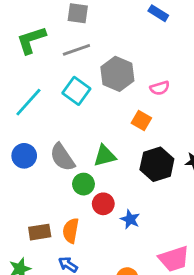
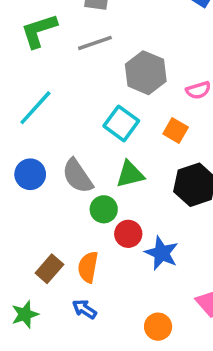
cyan square: (76, 91) -> (121, 123), moved
blue star: (130, 219) -> (162, 253), size x1.4
brown rectangle: (40, 232) -> (49, 269), turned -40

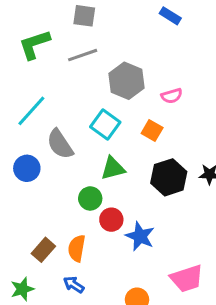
gray semicircle: (77, 176) -> (60, 144), moved

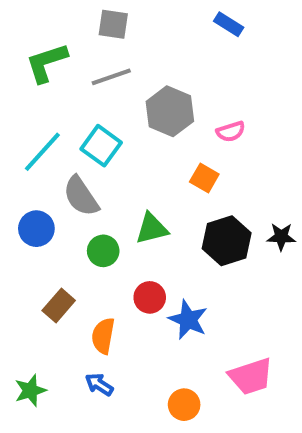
cyan square: (105, 125) -> (101, 146), moved
green circle: (90, 198) -> (103, 251), moved
brown rectangle: (43, 250) -> (59, 305), moved

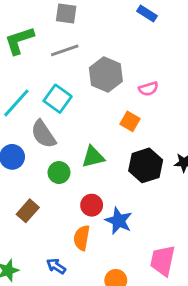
orange semicircle: (103, 336) -> (82, 238), moved
pink trapezoid: (251, 376) -> (163, 261), turned 120

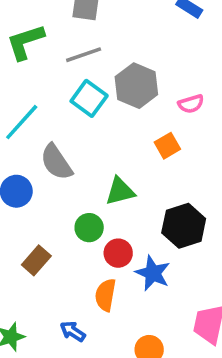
cyan square: (58, 99) -> (89, 98), moved
orange square: (130, 121) -> (167, 146), turned 30
black hexagon: (146, 165) -> (184, 226), moved
green circle: (59, 173) -> (89, 228), moved

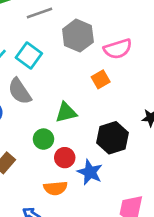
cyan square: (89, 98) -> (29, 55), moved
pink semicircle: (191, 104) -> (118, 49), size x1.5
orange semicircle: (105, 295) -> (55, 188), turned -105

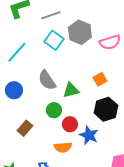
cyan square: (29, 55) -> (54, 40), moved
orange square: (101, 79) -> (100, 79), moved
gray semicircle: (20, 91) -> (47, 80), moved

